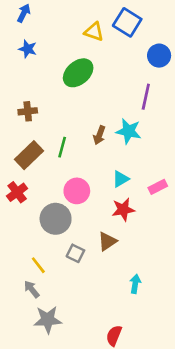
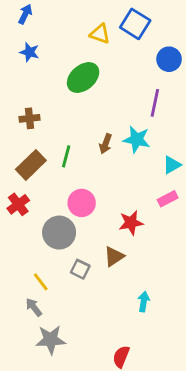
cyan triangle: (121, 179) -> (172, 165), moved

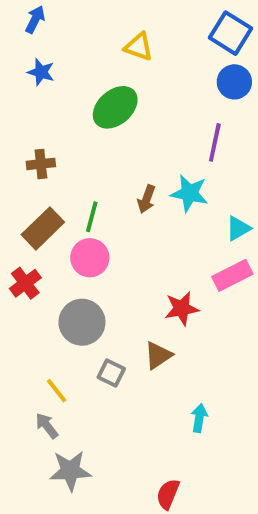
blue square: (135, 24) -> (230, 33), moved
pink rectangle: (168, 199) -> (232, 275), size x1.4
pink circle: (82, 203) -> (90, 258), moved

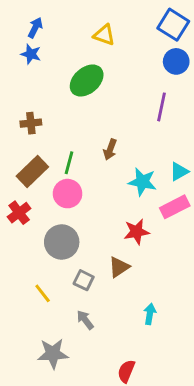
blue arrow: (35, 19) -> (35, 28), moved
cyan star: (189, 193) -> (142, 182), moved
gray arrow: (47, 426) -> (85, 320), moved

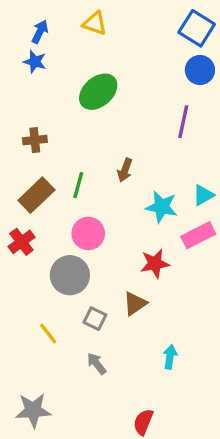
yellow triangle: (104, 35) -> (95, 23), moved
pink circle: (68, 194) -> (88, 233), moved
gray star: (53, 354) -> (33, 410), moved

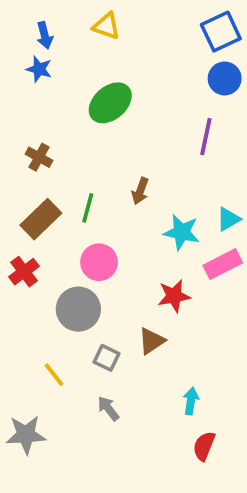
blue square: (197, 28) -> (221, 32), turned 33
blue arrow: (40, 32) -> (45, 35), turned 140
brown cross: (35, 140) -> (39, 157), turned 35
gray star: (33, 410) -> (26, 435), moved
red semicircle: (143, 422) -> (204, 446), moved

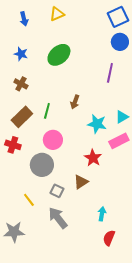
yellow triangle: (106, 26) -> (57, 14), turned -42
blue star: (39, 69) -> (21, 54), moved
red cross: (24, 272) -> (13, 145), turned -35
red star: (174, 296) -> (93, 158), turned -30
gray arrow: (108, 408) -> (58, 218), size x1.6

